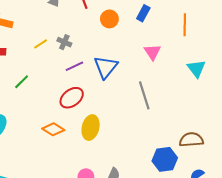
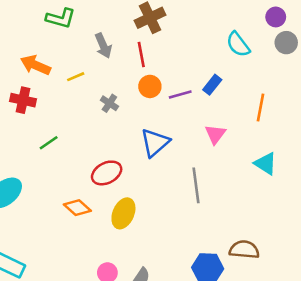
orange circle: (109, 19) -> (150, 86), moved
yellow line: (41, 44) -> (76, 77), moved
purple line: (74, 66) -> (180, 95), moved
cyan triangle: (196, 69) -> (265, 164), turned -30

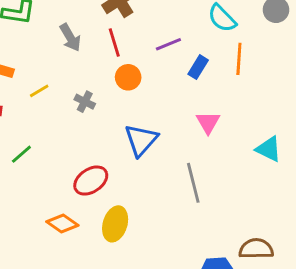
yellow line: (76, 77) -> (39, 91), moved
purple line: (180, 95) -> (168, 44), moved
orange line: (261, 107) -> (239, 59), moved

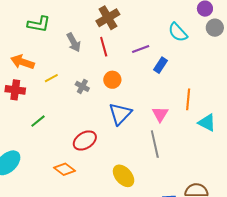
orange line: (239, 59) -> (188, 99), moved
orange circle: (128, 77) -> (112, 80), moved
pink triangle: (208, 122) -> (160, 114), moved
yellow ellipse: (115, 224) -> (124, 176), moved, turned -60

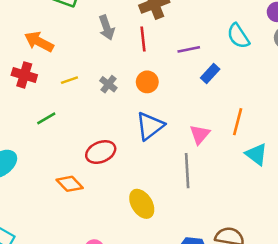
yellow line: (51, 78) -> (69, 80), moved

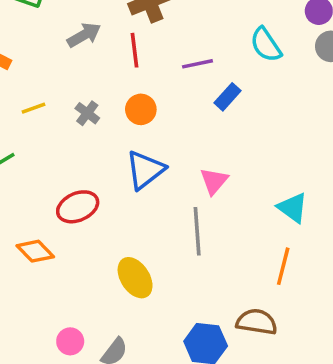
gray arrow: (107, 28) -> (84, 35), turned -100
orange line: (238, 122) -> (283, 266), moved

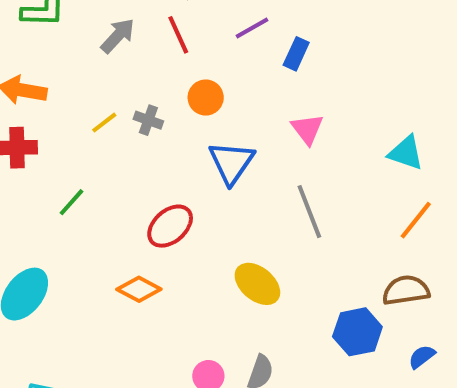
yellow line: (34, 108) -> (104, 123), moved
pink triangle: (214, 181) -> (307, 129), moved
orange line: (283, 266) -> (416, 220), turned 42

